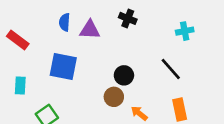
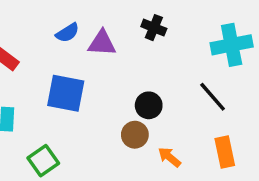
blue semicircle: (65, 22) -> (67, 33), turned -126
cyan cross: (185, 31) -> (232, 45), size x1.6

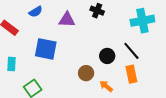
blue semicircle: (67, 33) -> (36, 12), moved
black circle: (149, 105) -> (107, 56), moved
orange rectangle: (225, 152) -> (131, 74), moved

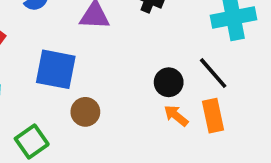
brown circle: (86, 73) -> (85, 112), moved
orange arrow: (106, 86) -> (176, 116), moved

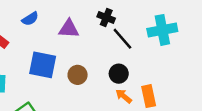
black line: (213, 73) -> (122, 39), moved
brown circle: (85, 112) -> (78, 75), moved

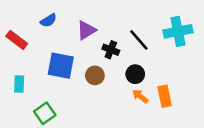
black cross: (106, 18) -> (111, 50), moved
purple triangle: (69, 29) -> (86, 30), turned -35

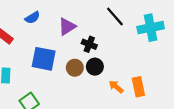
black line: (139, 40) -> (115, 16), moved
black circle: (135, 74) -> (95, 67), moved

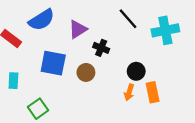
blue semicircle: (32, 18) -> (42, 20), size x1.6
black circle: (95, 67) -> (136, 71), moved
orange arrow: (116, 87) -> (129, 92), turned -112

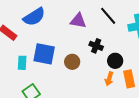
purple triangle: (78, 29) -> (78, 21), moved, turned 42
black cross: (101, 48) -> (96, 46), moved
cyan rectangle: (13, 81) -> (22, 63), moved

